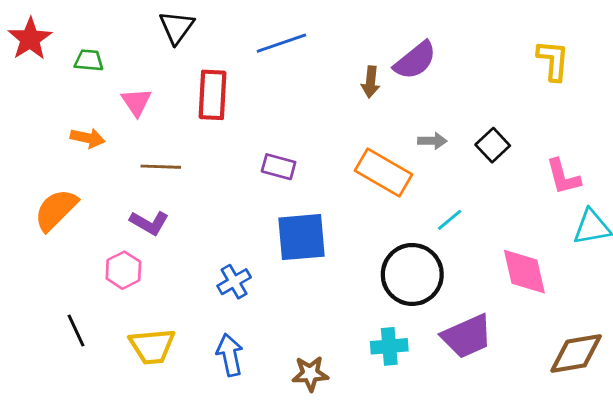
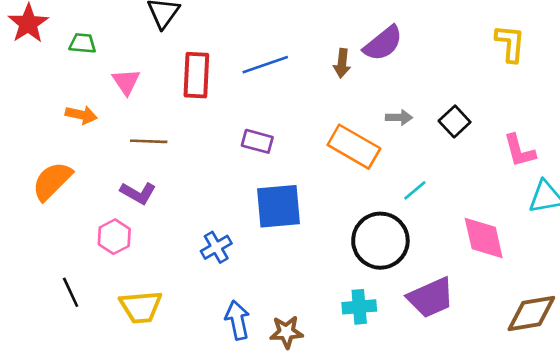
blue line: (281, 43) -> (265, 65), moved
blue arrow: (230, 355) -> (237, 320), moved

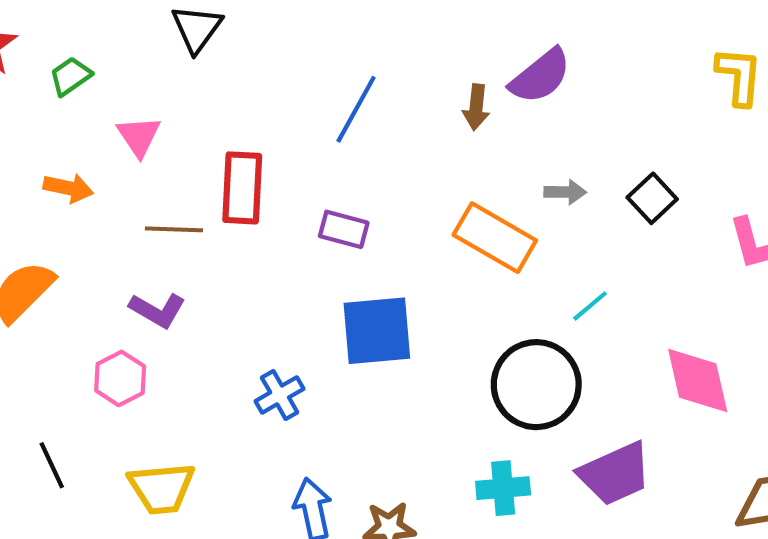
green trapezoid: (82, 43) -> (70, 76), turned -40
blue line: (265, 65) -> (356, 109), turned -42
red rectangle: (196, 75) -> (242, 188), moved

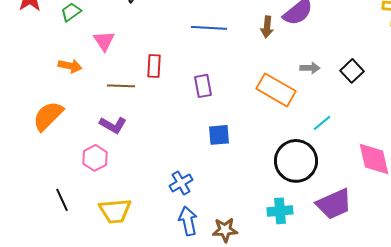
blue line: (356, 109) -> (209, 28), turned 64
red rectangle: (242, 188) -> (154, 66), size x0.7
purple rectangle: (344, 229) -> (203, 86), turned 65
blue square: (377, 331) -> (219, 135), size x0.6
blue cross: (280, 395) -> (181, 183), moved

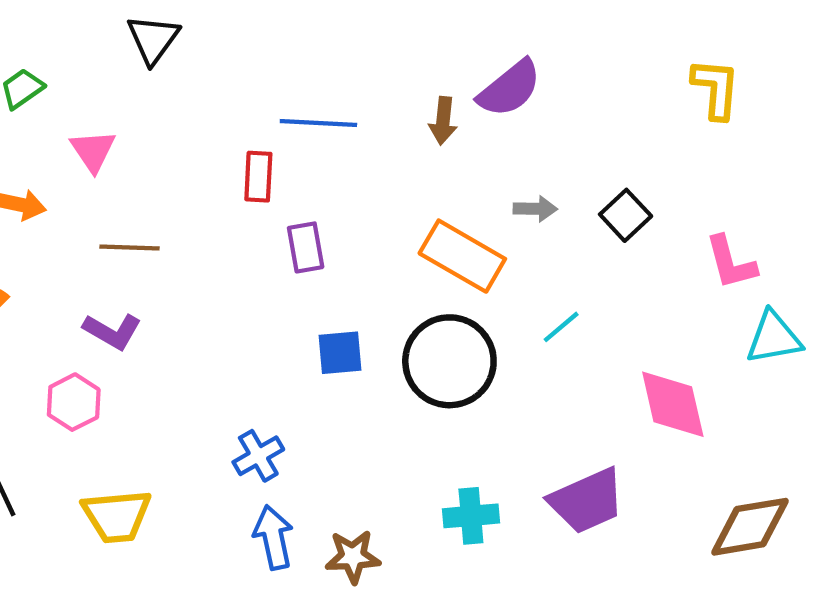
red rectangle: (154, 66) -> (258, 177), moved
black circle: (296, 161) -> (449, 361), moved

